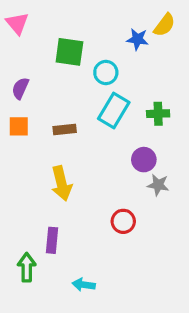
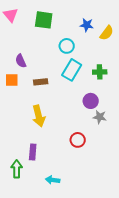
yellow semicircle: (164, 25) -> (107, 33), moved
green square: (69, 52) -> (44, 20), moved
purple semicircle: (20, 88) -> (21, 61), moved, turned -48

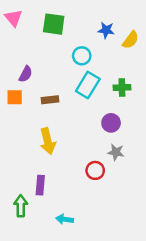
purple semicircle: (21, 61) -> (26, 74), turned -128
gray star: (100, 117) -> (116, 152), moved

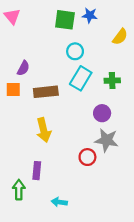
green square: (54, 24) -> (65, 20), moved
blue star: (106, 30) -> (90, 15), moved
brown rectangle: (50, 100) -> (46, 92), size x1.5
gray star: (116, 152) -> (107, 140), size x1.5

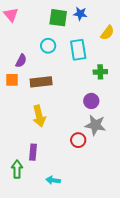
cyan circle: (75, 51) -> (48, 46), moved
cyan rectangle: (81, 78) -> (78, 50), moved, turned -40

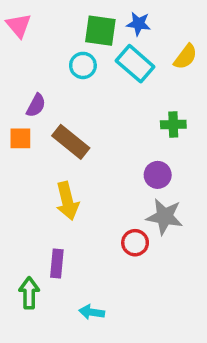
cyan circle: (48, 46) -> (83, 65), moved
cyan rectangle: (78, 50) -> (135, 64), moved, turned -40
brown rectangle: (41, 82) -> (71, 142), turned 45

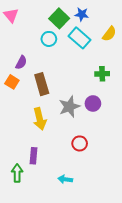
green square: (100, 31) -> (59, 18), turned 36
orange square: (20, 138) -> (12, 82), turned 32
brown rectangle: (71, 142) -> (42, 84), turned 35
gray star: (165, 217) -> (69, 107), moved, turned -30
cyan arrow: (92, 312) -> (65, 179), moved

